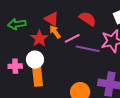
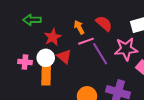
red triangle: (52, 19) -> (64, 57), moved
orange arrow: (55, 32) -> (79, 27), moved
purple line: (88, 49) -> (100, 54), turned 40

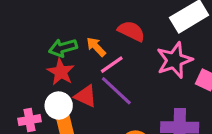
green arrow: (32, 20) -> (63, 48), moved
purple line: (100, 54) -> (116, 91), moved

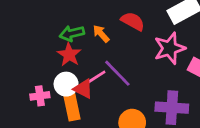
pink line: (112, 65) -> (96, 77), moved
red triangle: (86, 96) -> (83, 89), moved

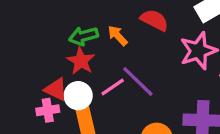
red triangle: (83, 89) -> (56, 89), moved

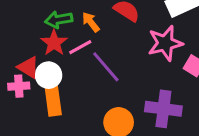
pink line: (113, 87) -> (80, 47), moved

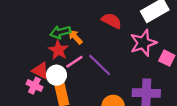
orange arrow: (91, 22) -> (75, 37), moved
pink line: (80, 47) -> (74, 62), moved
pink cross: (19, 86) -> (35, 86), turned 35

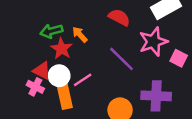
green arrow: (60, 32) -> (51, 31), moved
pink line: (74, 62) -> (83, 80), moved
purple line: (100, 65) -> (121, 59), moved

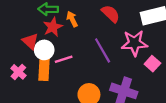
pink cross: (35, 87) -> (18, 72), moved

